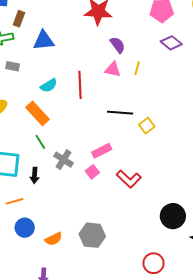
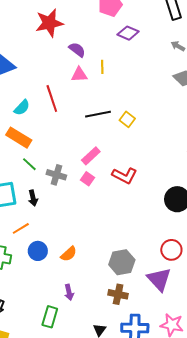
gray hexagon: (92, 235) -> (122, 262), moved

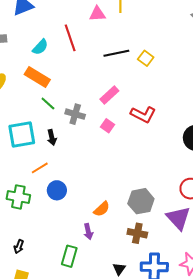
pink square: (88, 179) -> (108, 126), moved
orange semicircle: (69, 254) -> (102, 209), moved

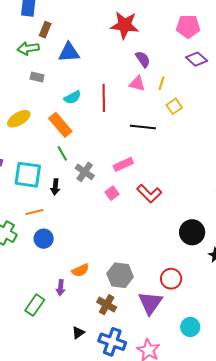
yellow square: (146, 58) -> (174, 106), moved

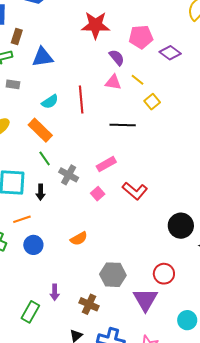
pink pentagon: (188, 26) -> (141, 37), moved
yellow line: (162, 83) -> (137, 80), turned -64
orange semicircle: (80, 270) -> (79, 239), moved
brown cross: (107, 305) -> (89, 304), moved

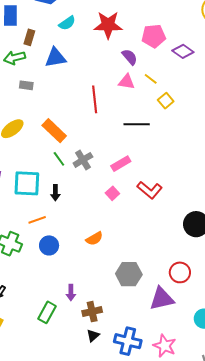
cyan semicircle: (50, 102) -> (67, 23), moved
gray cross: (69, 175) -> (83, 160), moved, turned 30
purple triangle: (145, 300) -> (162, 299), turned 48
brown cross: (89, 304) -> (92, 312), moved, turned -36

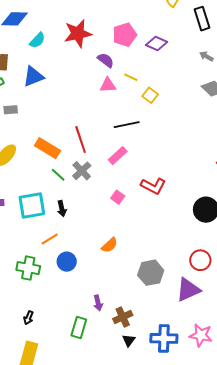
red line: (95, 99) -> (81, 140), moved
pink rectangle: (121, 164) -> (118, 156), moved

